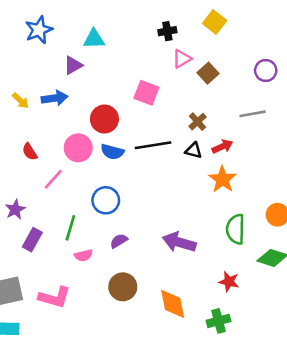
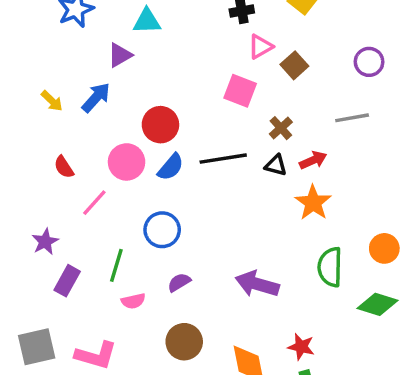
pink square: (146, 93) -> (240, 91), moved
blue arrow: (55, 98) -> (96, 98), turned -40
blue semicircle: (112, 152) -> (171, 167), turned -65
red star: (229, 282) -> (301, 347), moved

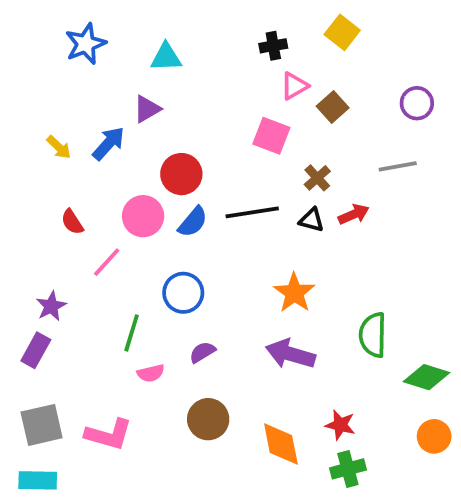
purple triangle: (120, 55) -> (147, 109), moved
orange star: (313, 203) -> (294, 293), moved
orange circle: (384, 248) -> (434, 436), moved
purple rectangle: (67, 281) -> (36, 350), moved

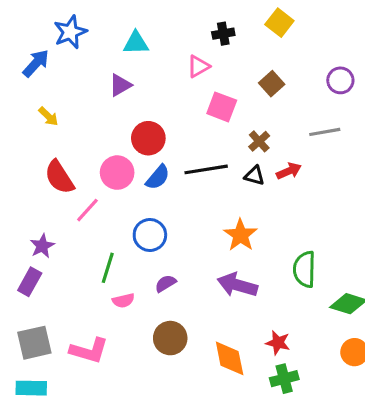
pink triangle: (294, 86) -> (198, 66), moved
blue arrow: (109, 143) -> (36, 63), moved
red semicircle: (72, 222) -> (59, 177), size x1.6

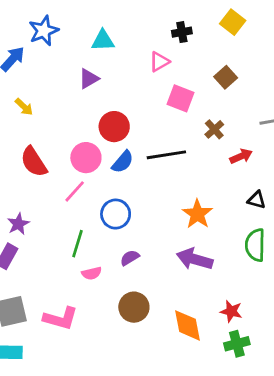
black triangle: (255, 176) -> (257, 200), moved
pink line: (87, 210) -> (75, 191), moved

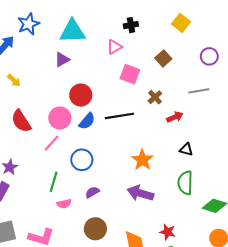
yellow square: (233, 22) -> (181, 23), moved
cyan triangle: (103, 41) -> (72, 31), size x1.5

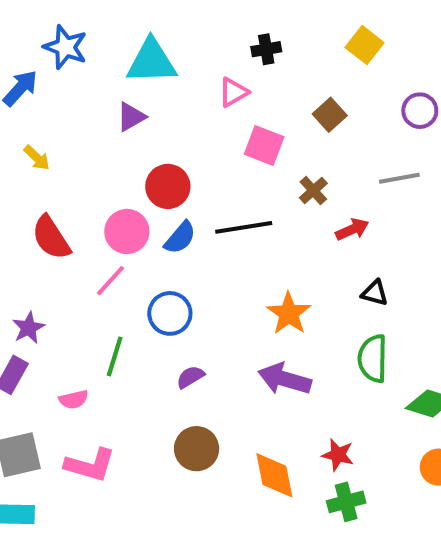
blue star: (29, 24) -> (65, 47), turned -30
pink semicircle: (64, 204) -> (74, 399), moved

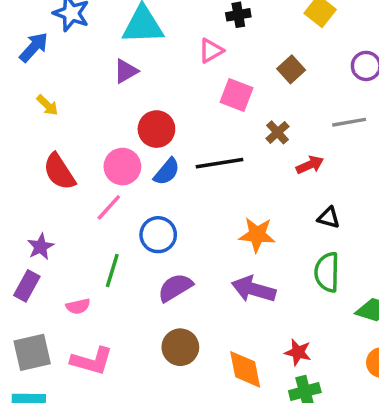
orange star: (289, 313) -> (257, 235), turned -30
purple semicircle: (190, 377) -> (175, 288), size x1.5

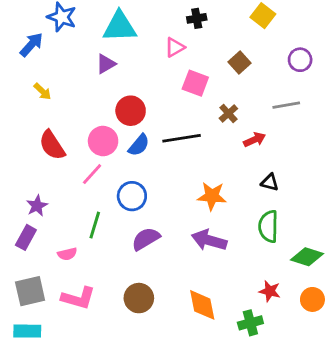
brown circle: (180, 347) -> (139, 298), moved
red star: (298, 352) -> (270, 291), moved

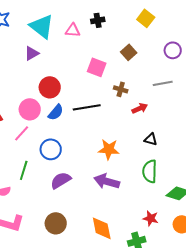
cyan triangle: (120, 27) -> (42, 26), turned 40
pink triangle: (175, 47) -> (73, 30), moved, turned 35
brown cross: (228, 113) -> (121, 89), turned -32

